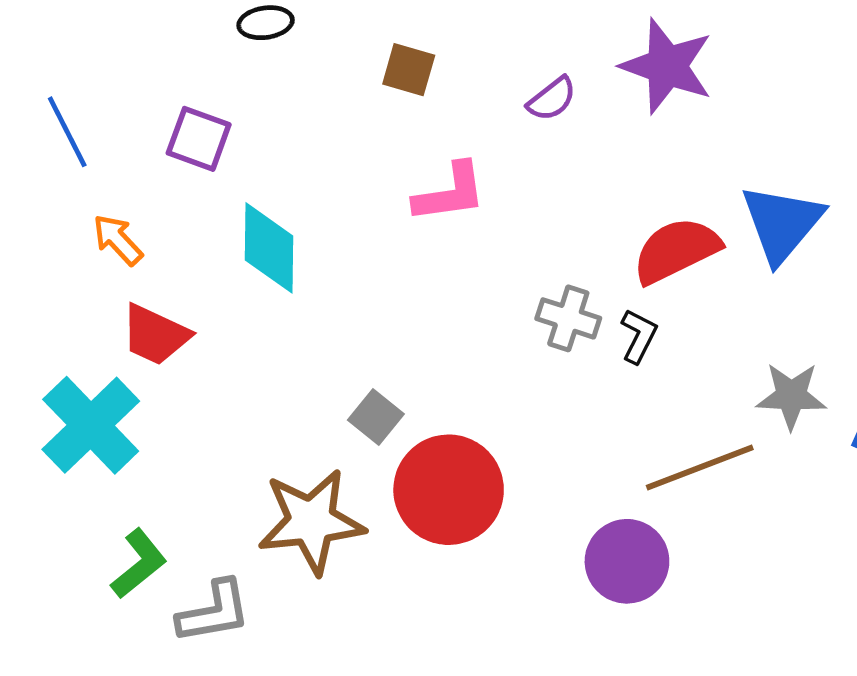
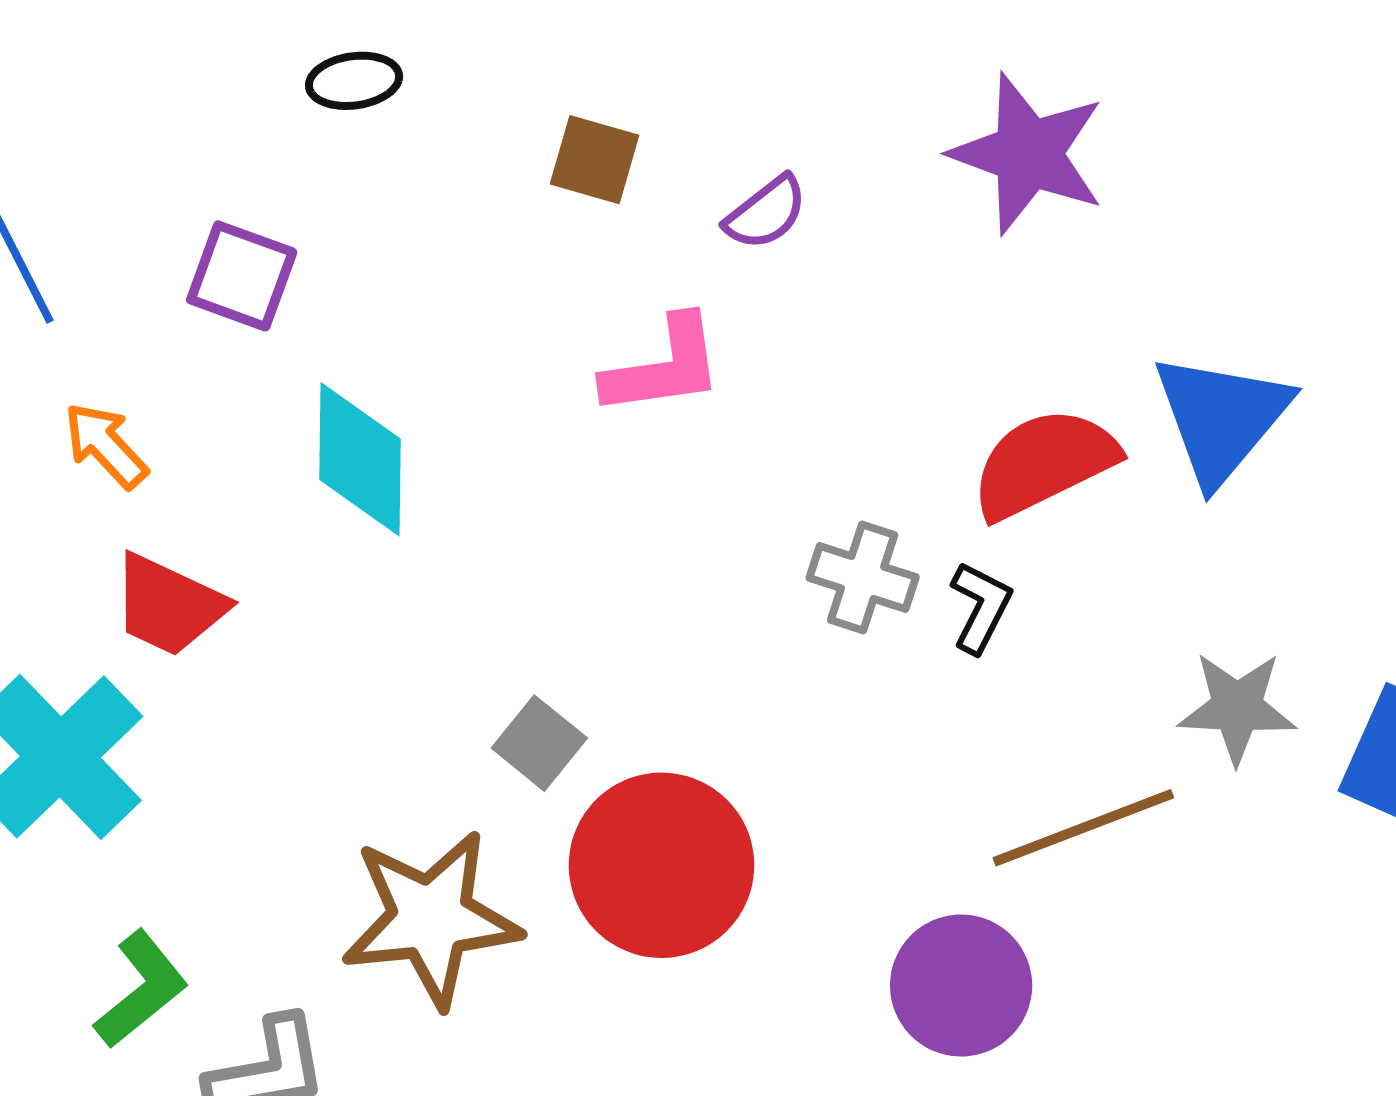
purple semicircle: (552, 99) -> (766, 213), moved

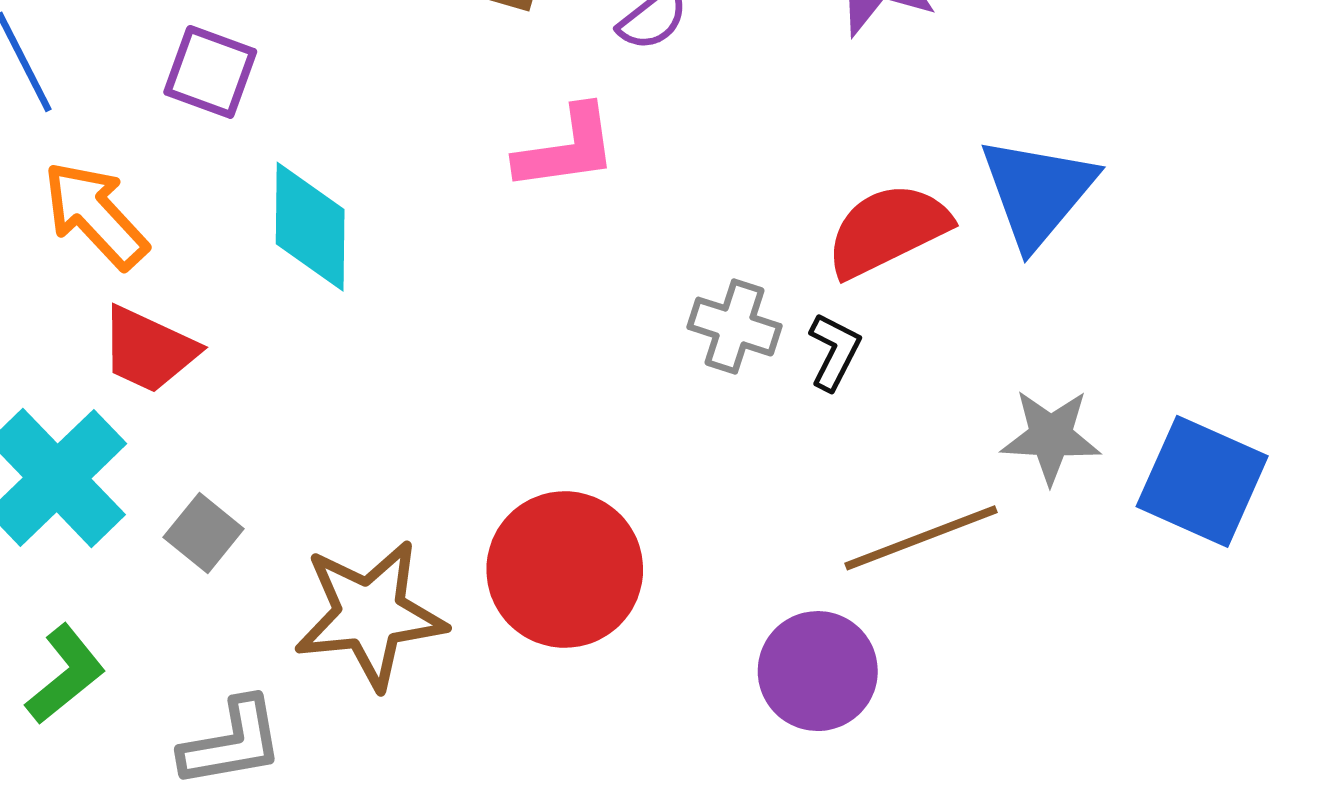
orange arrow: (106, 445) -> (95, 215), size x1.5
gray square: (539, 743) -> (204, 533), moved
green L-shape: (141, 989) -> (65, 674), moved

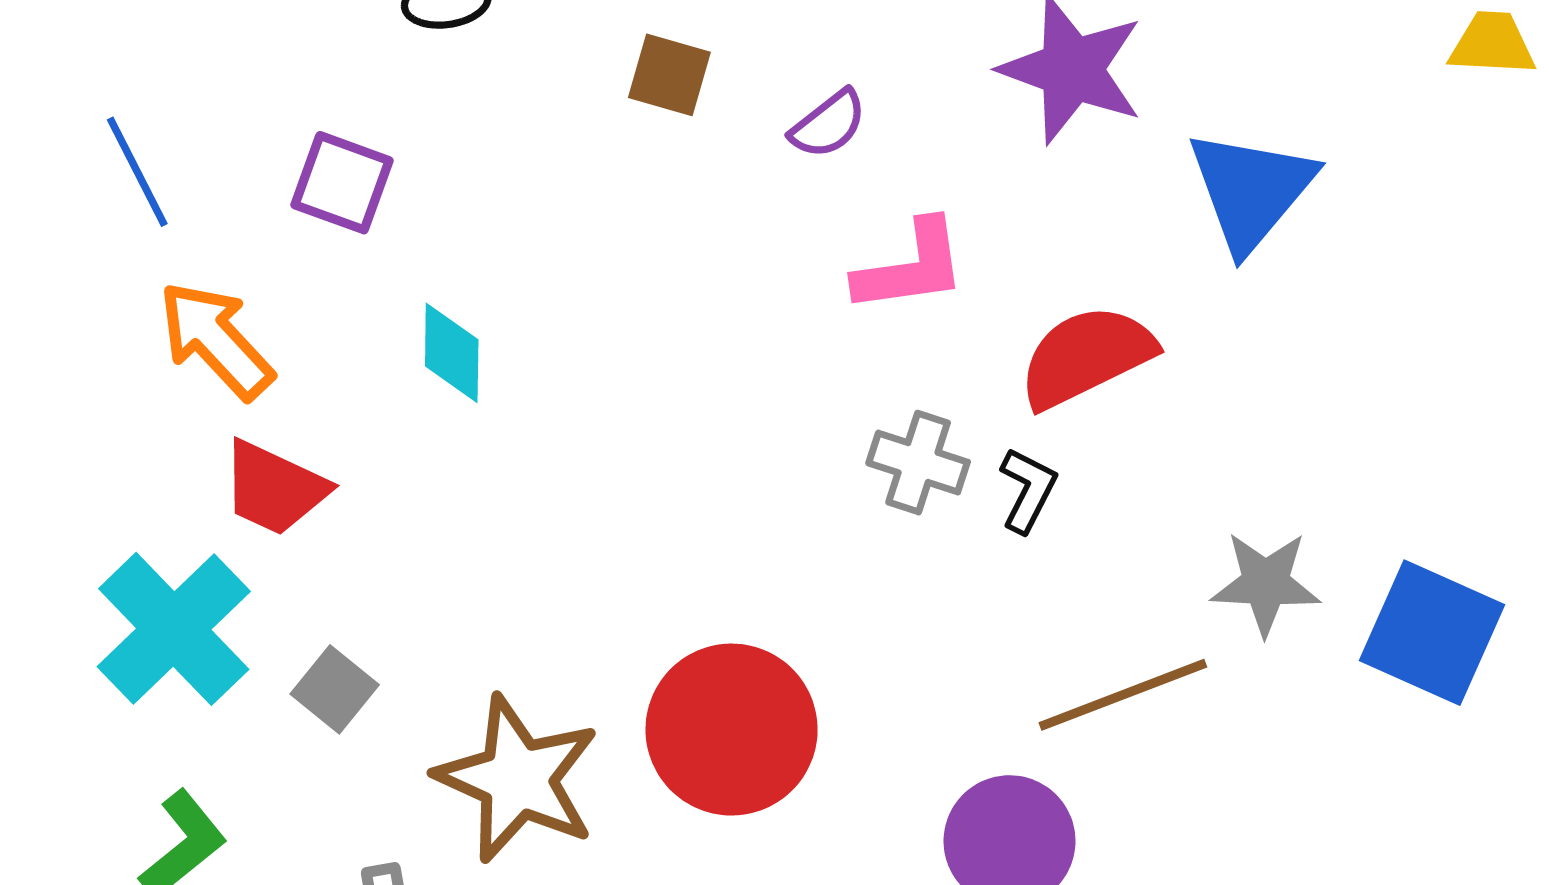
pink L-shape: (566, 148) -> (911, 267), moved
blue triangle: (1037, 192) -> (1251, 190), moved
cyan diamond: (310, 227) -> (452, 353), size x0.7
brown star: (370, 614) -> (518, 779), turned 30

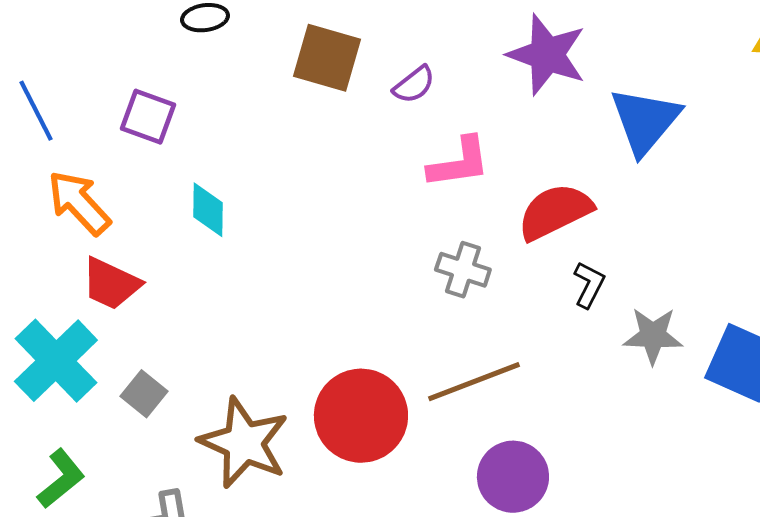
brown square: (669, 75) -> (327, 58), size x1.5
black L-shape: (1028, 490) -> (589, 285), moved
brown line: (1123, 695) -> (474, 382), moved

